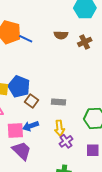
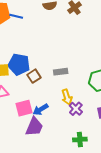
brown square: (31, 101) -> (34, 76), turned 32
blue arrow: (31, 126) -> (40, 109), moved
purple trapezoid: (22, 151) -> (34, 127), turned 80

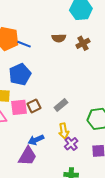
blue pentagon: (19, 64) -> (20, 74), moved, turned 30
gray rectangle: (61, 72) -> (61, 105), turned -40
pink square: (24, 108) -> (19, 107), moved

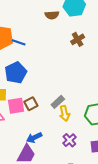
brown semicircle: (59, 38) -> (52, 15), moved
yellow arrow: (64, 131) -> (65, 113), moved

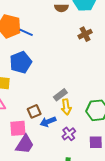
brown square: (31, 104) -> (34, 111), moved
pink square: (16, 106) -> (18, 128), moved
blue arrow: (34, 138) -> (48, 122), moved

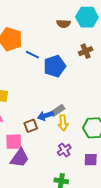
blue line: (26, 32) -> (32, 55), moved
blue pentagon: (21, 62) -> (55, 66), moved
blue arrow: (48, 122) -> (45, 116), moved

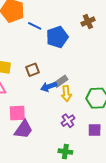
brown square: (31, 126) -> (32, 70), moved

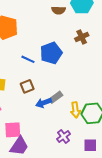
blue line: (35, 26) -> (28, 59), moved
yellow arrow: (66, 94) -> (75, 110), moved

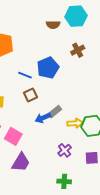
brown square: (27, 86) -> (30, 95), moved
yellow arrow: (75, 110) -> (75, 123), turned -84
pink square: (13, 130) -> (13, 136), moved, turned 36

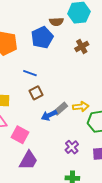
blue pentagon: (48, 68) -> (42, 37), moved
yellow arrow: (75, 123) -> (81, 107), moved

